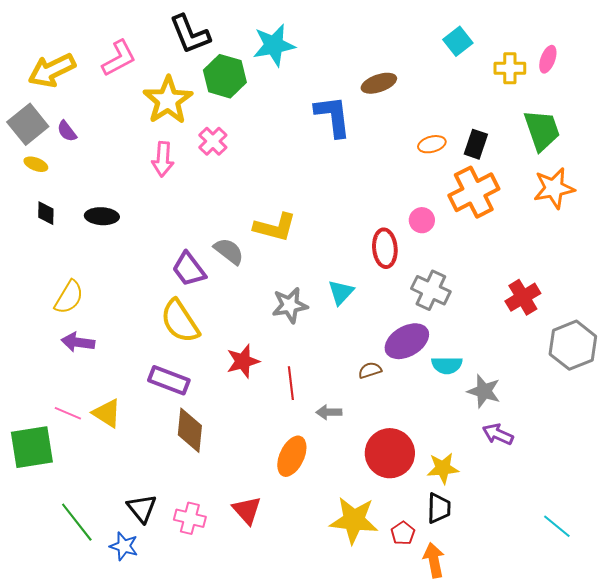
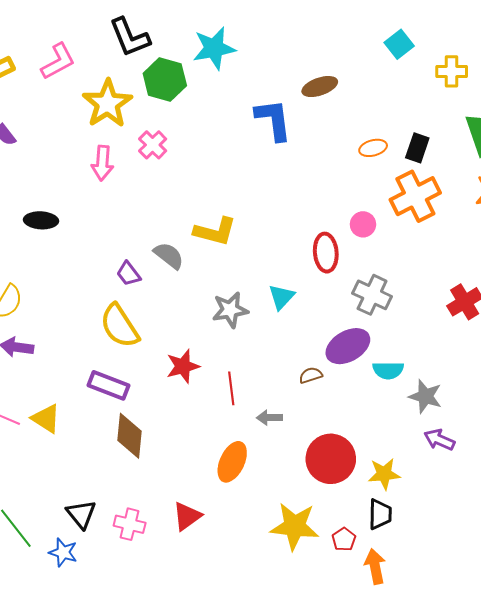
purple trapezoid: (189, 269) -> (129, 274), size x0.7
red triangle: (247, 510) -> (187, 516), turned 36

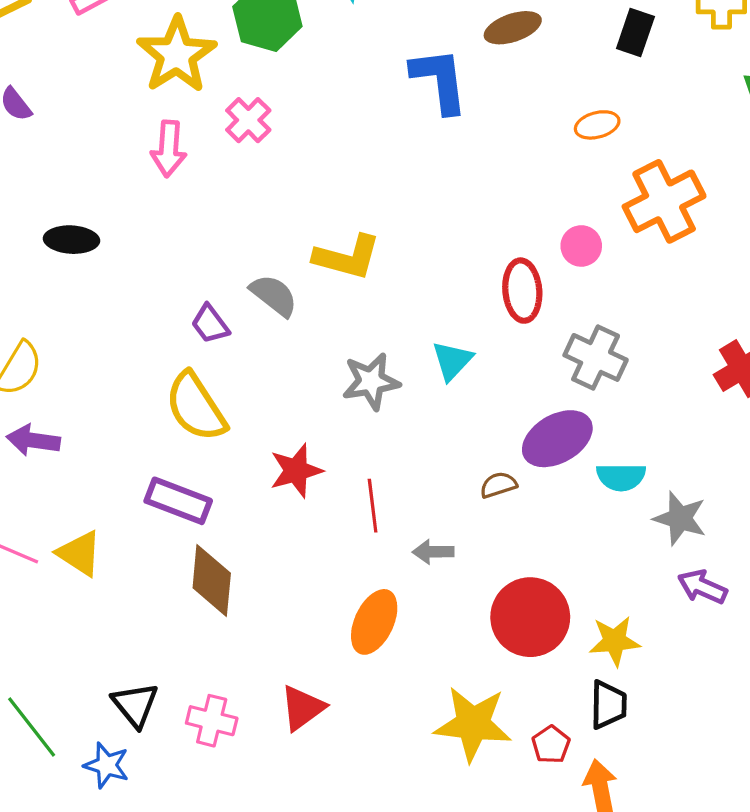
black rectangle: (417, 148) -> (635, 33), moved

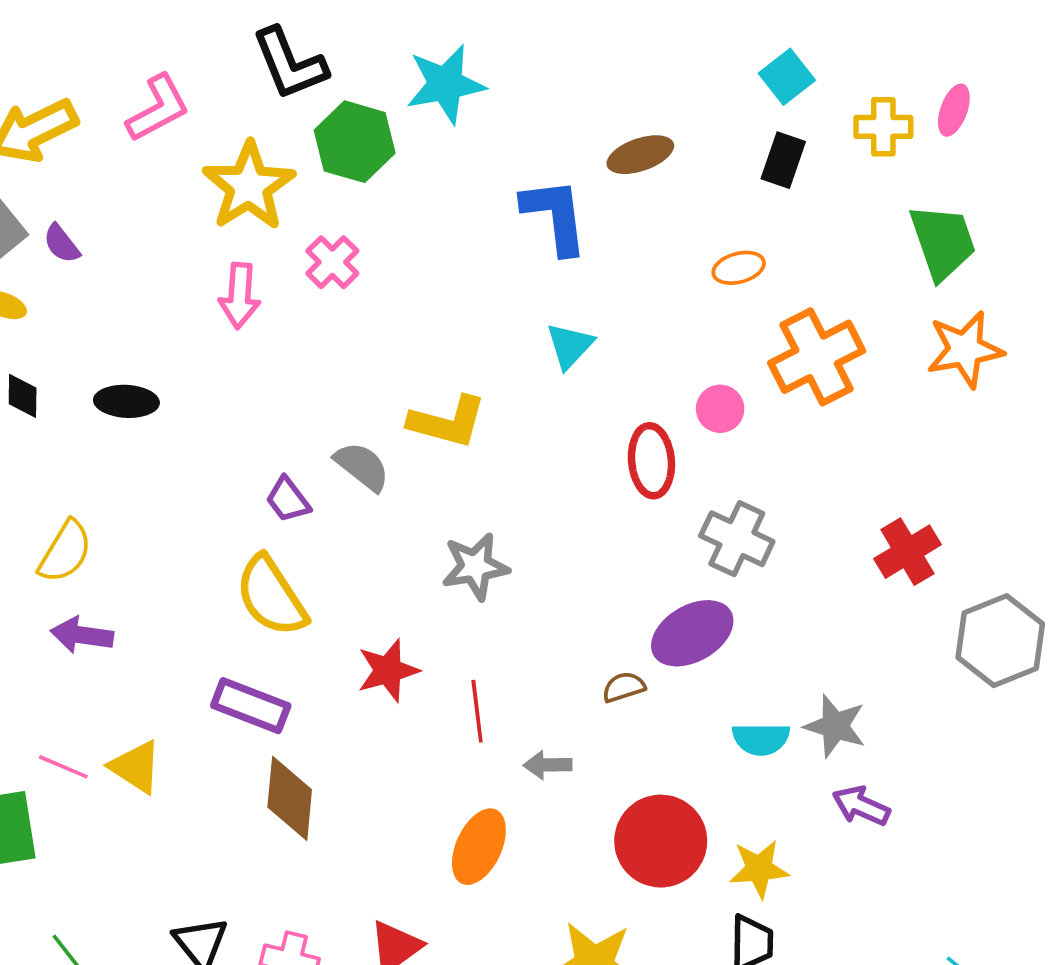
cyan triangle: (452, 361) -> (570, 346), moved
cyan semicircle: (621, 477) -> (761, 739), moved

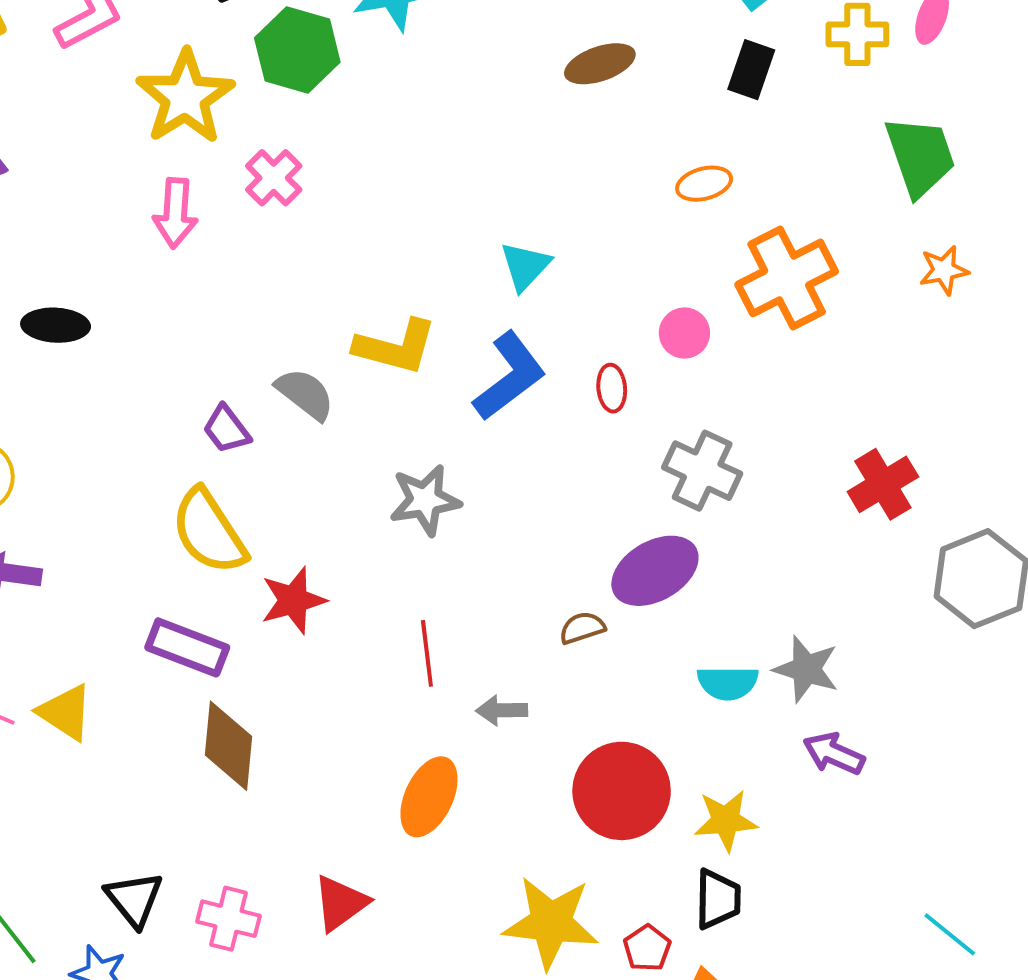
blue L-shape: (555, 216) -> (510, 376), moved, turned 60
orange star: (965, 349) -> (944, 270), size x0.6
red ellipse: (651, 461) -> (612, 388), size x0.6
red star: (388, 670) -> (293, 600), moved

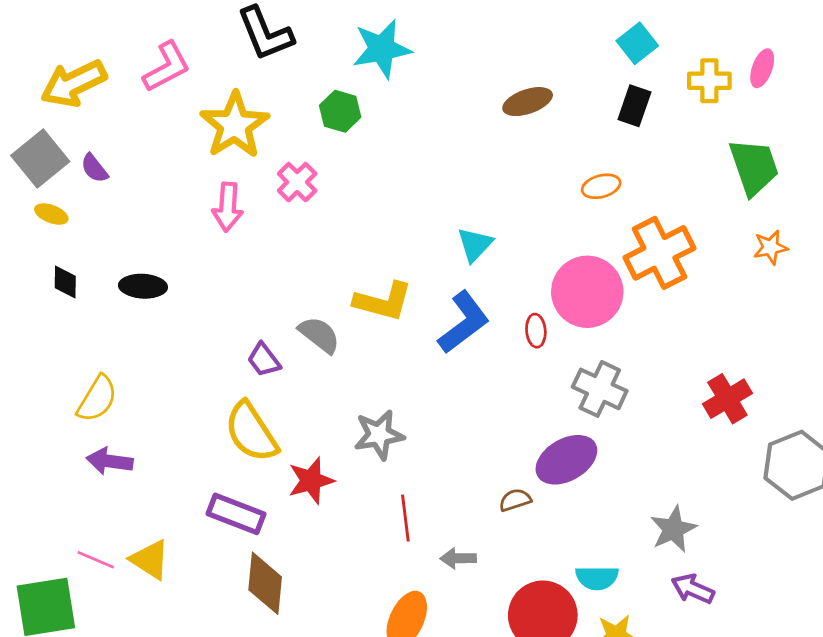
green hexagon: (297, 50) -> (340, 111), moved, size x0.7
pink circle: (684, 333) -> (587, 292), size x2.0
gray star: (425, 500) -> (379, 435), moved
gray star: (806, 669) -> (673, 529), turned 30
cyan semicircle: (728, 683) -> (597, 578), moved

